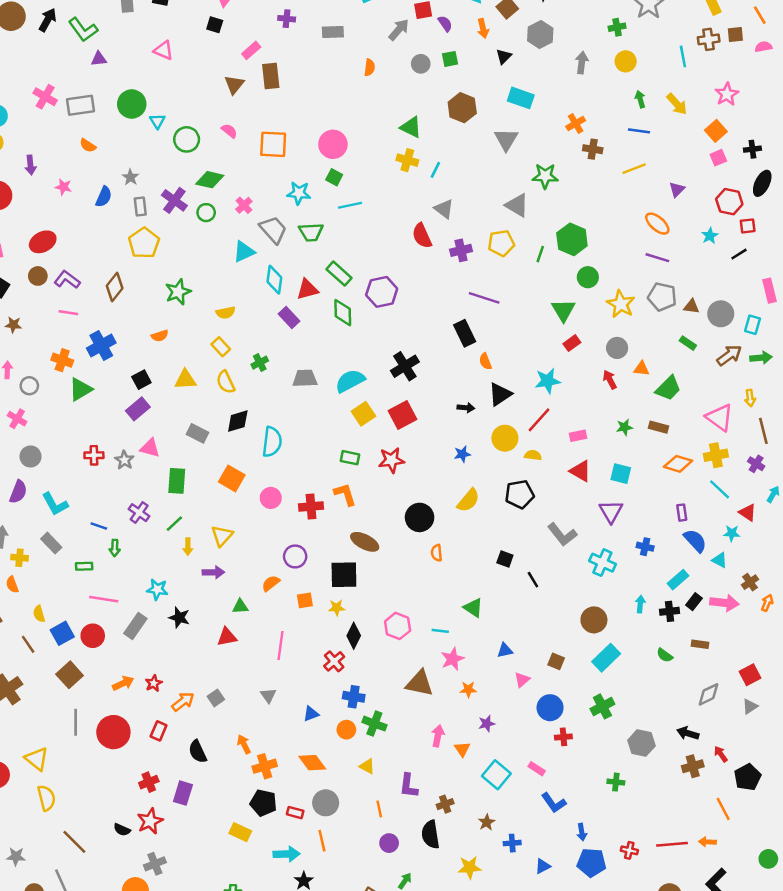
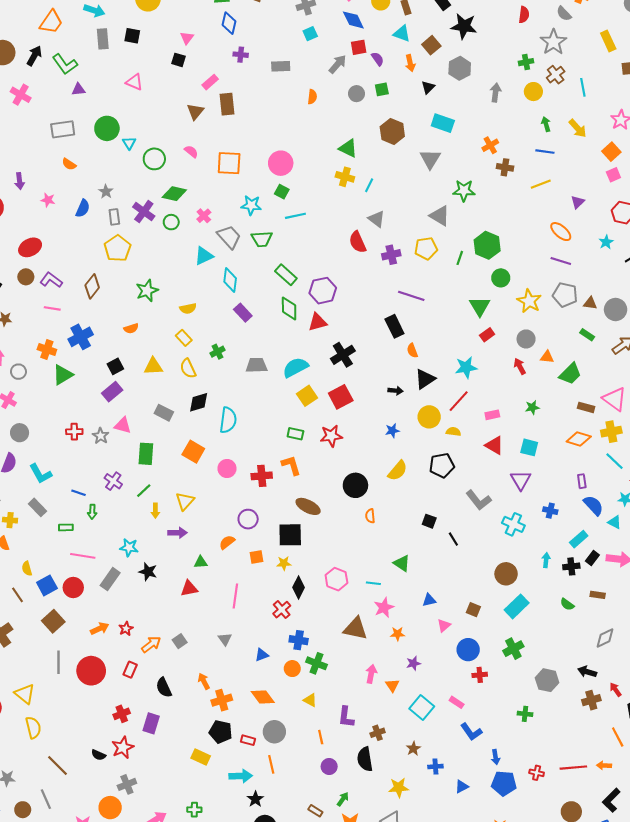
brown cross: (709, 39) -> (556, 75), moved, turned -30
pink cross: (45, 97) -> (21, 95), moved
red triangle: (307, 289) -> (318, 322), moved
brown rectangle: (659, 427) -> (586, 407), moved

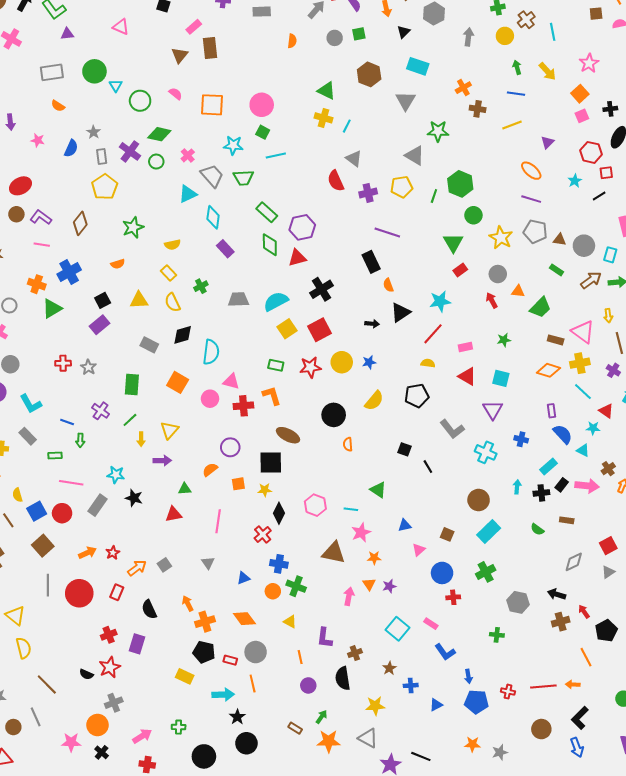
yellow circle: (429, 417) -> (342, 362), moved
pink triangle: (123, 425) -> (231, 381), moved
orange triangle: (392, 685) -> (369, 584), moved

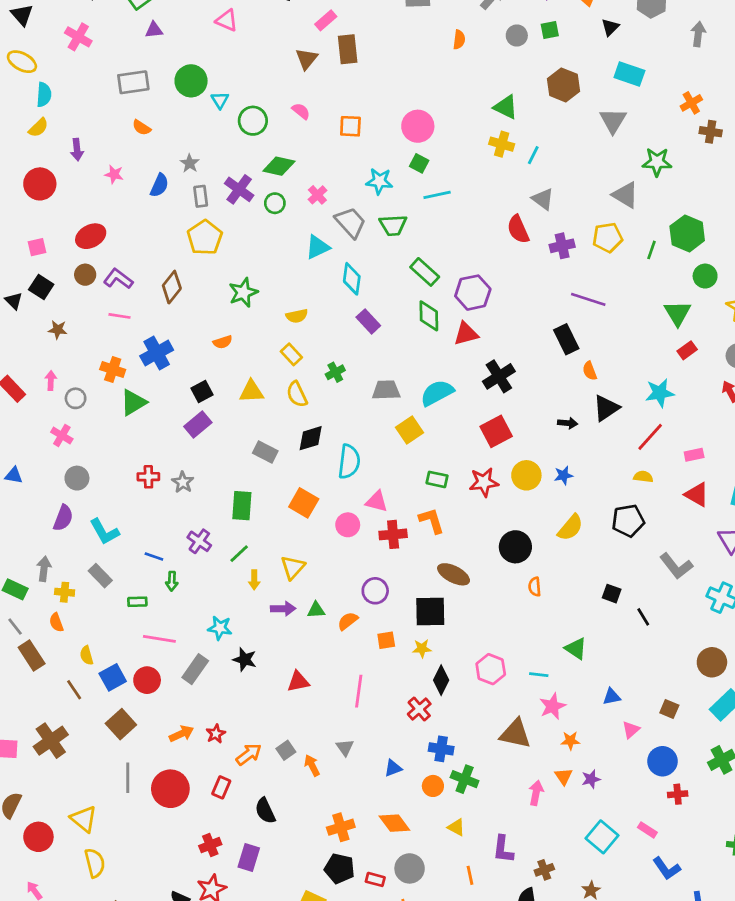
orange square: (212, 105) -> (350, 126), size x0.7
yellow square: (287, 329) -> (410, 430), moved
green triangle: (185, 489) -> (316, 610), moved
orange arrow: (188, 603) -> (312, 765), moved

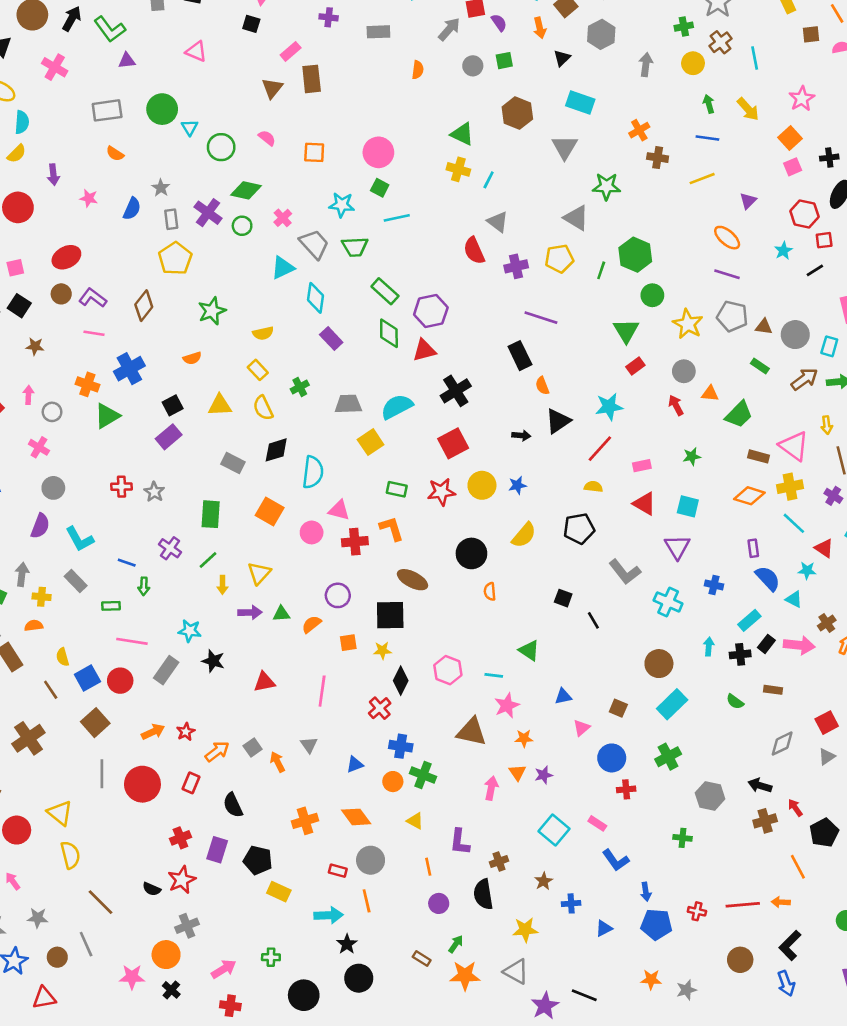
orange semicircle: (56, 622) -> (34, 626), turned 102
black pentagon: (339, 868) -> (258, 860), moved

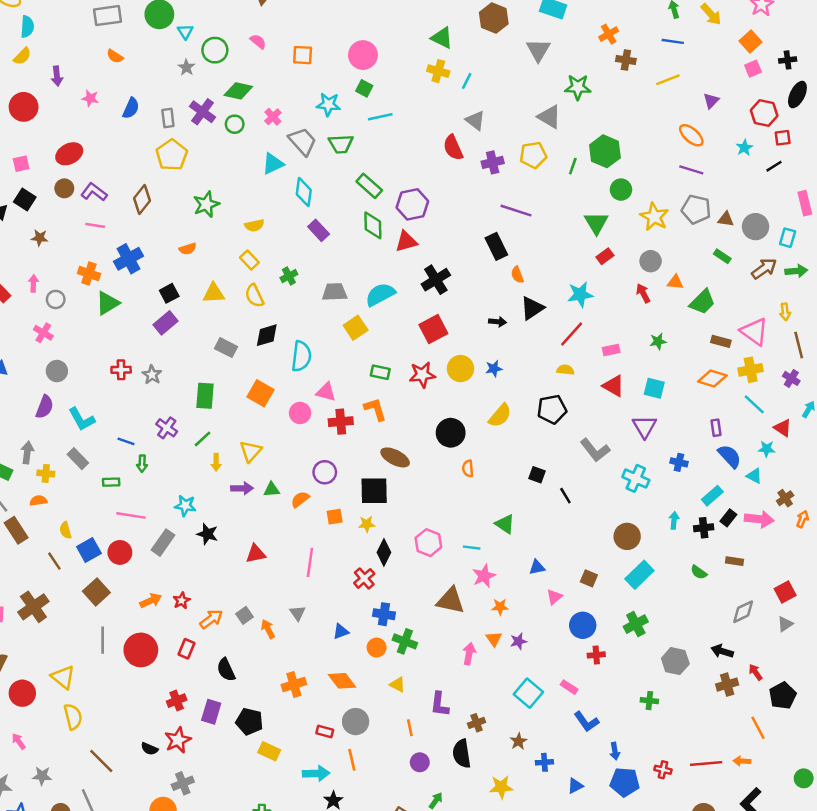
gray star: (161, 188) -> (186, 67), moved

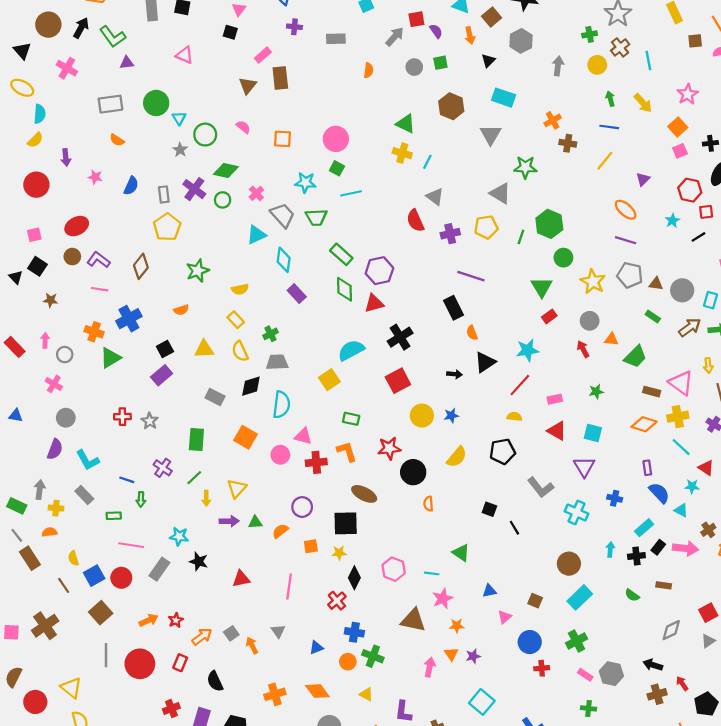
yellow line: (668, 80) -> (605, 161), turned -30
gray trapezoid: (335, 292) -> (277, 362), moved
red star: (422, 375) -> (389, 448), moved
pink rectangle: (569, 687) -> (585, 675), moved

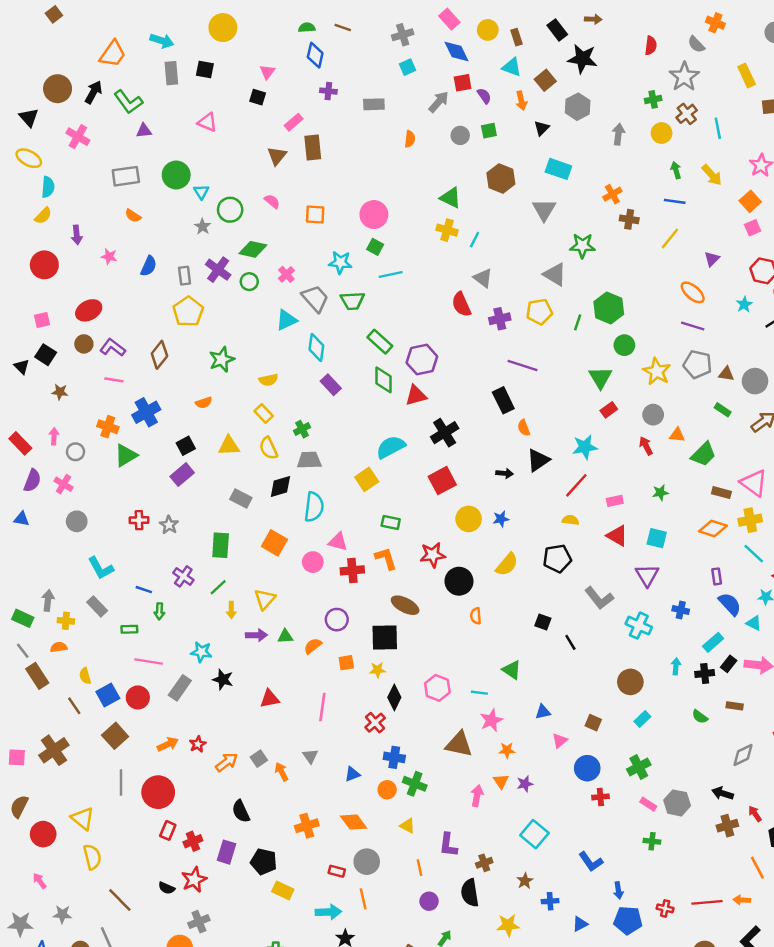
purple semicircle: (55, 449) -> (32, 481), moved
cyan rectangle: (580, 597) -> (642, 719), size x0.6
red rectangle: (180, 663) -> (168, 830), moved

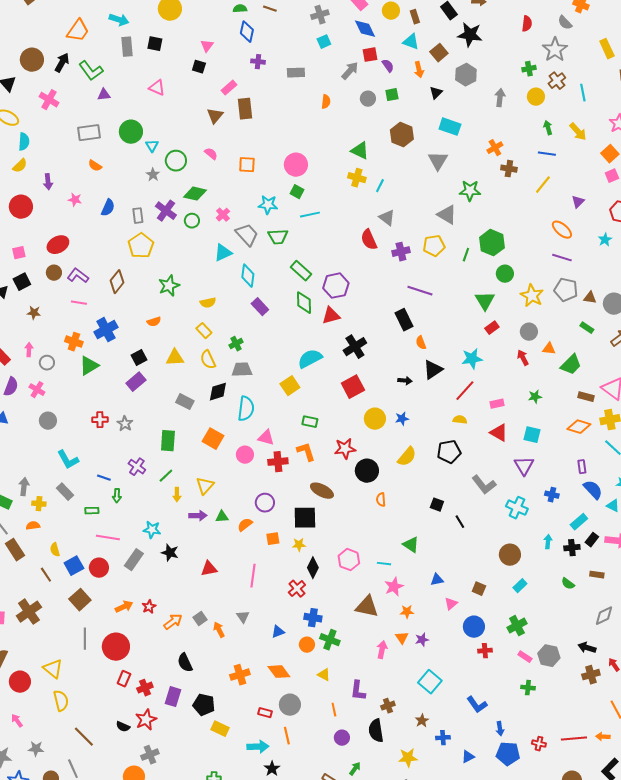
black square: (46, 355) -> (22, 282), turned 30

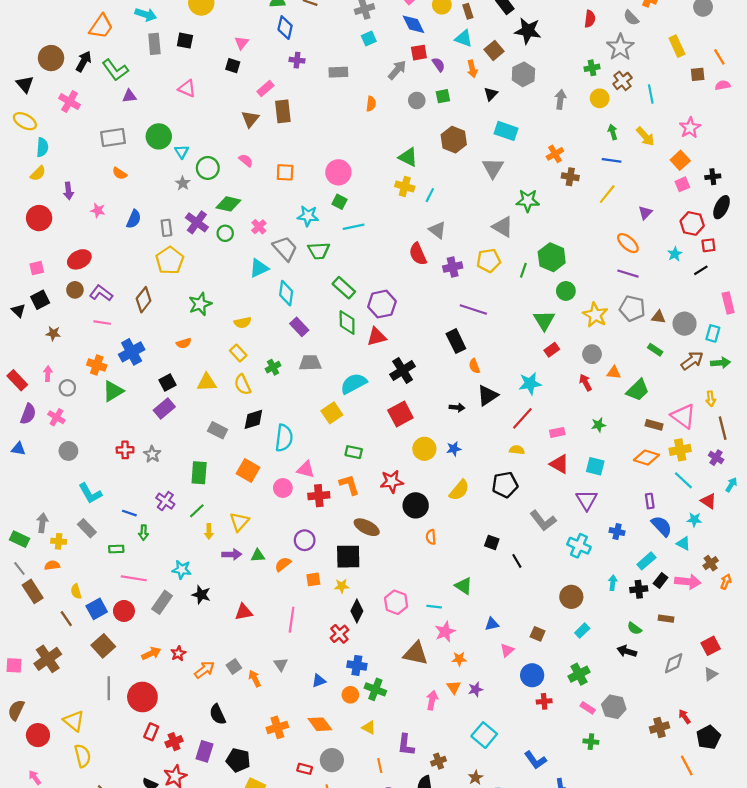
gray trapezoid: (242, 370) -> (310, 363), moved
black arrow: (587, 648) -> (627, 651), moved

